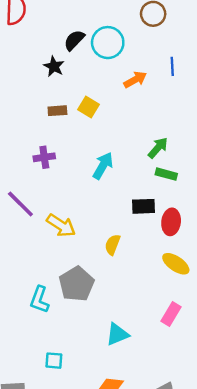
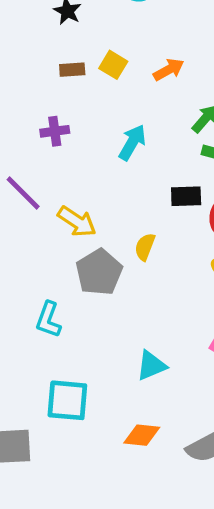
orange arrow: (135, 80) -> (169, 70), moved
gray pentagon: (77, 284) -> (99, 272), moved
cyan square: (54, 361) -> (67, 400), size x1.8

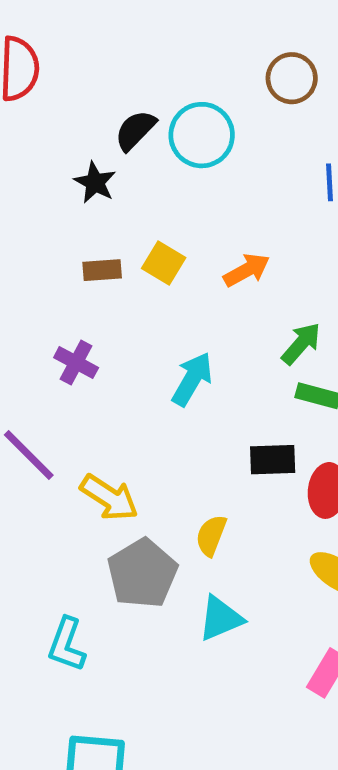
purple cross: (55, 131) -> (76, 363), turned 36
cyan triangle: (151, 366) -> (221, 618), moved

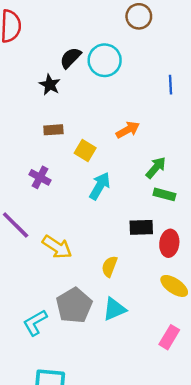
brown circle: (292, 78) -> (139, 16), moved
yellow square: (164, 263) -> (85, 151), moved
gray pentagon: (142, 573) -> (74, 305), moved
cyan L-shape: (67, 644) -> (35, 323), turned 40

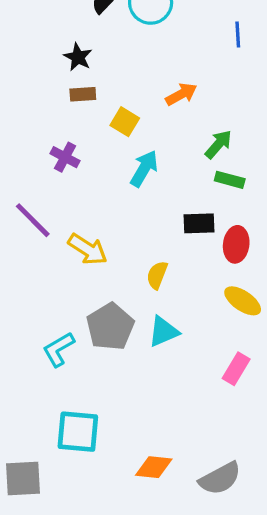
black star: (50, 85) -> (78, 57), moved

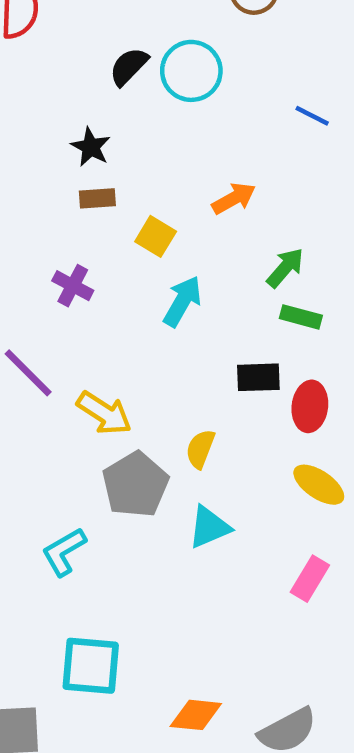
blue line: (238, 34) -> (312, 116), turned -60
gray pentagon: (110, 327) -> (135, 485), moved

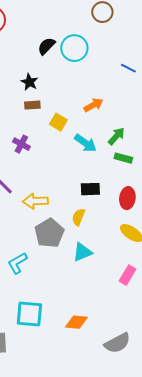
cyan arrow: (182, 301) -> (85, 143), moved, turned 95
black rectangle: (258, 377) -> (90, 189), moved
yellow arrow: (104, 413) -> (35, 201), turned 145
orange diamond: (196, 715) -> (76, 322), moved

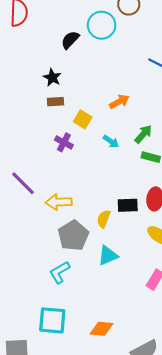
cyan circle: (74, 48) -> (102, 25), moved
cyan arrow: (85, 143) -> (111, 141), size x0.7
purple cross: (21, 144) -> (64, 142), moved
black rectangle: (90, 189) -> (128, 205), moved
cyan L-shape: (17, 263) -> (60, 272), moved

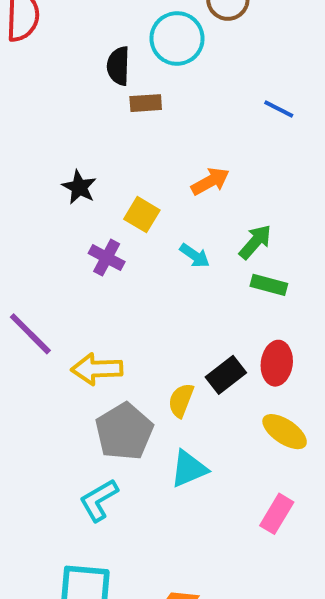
black semicircle: (70, 40) -> (118, 66), turned -42
black star: (52, 78) -> (79, 187), moved
brown rectangle: (55, 102) -> (146, 103), moved
black rectangle: (128, 205) -> (226, 375), turned -36

